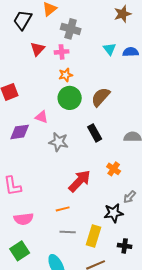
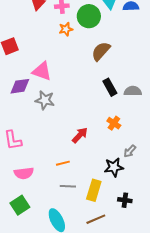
green circle: (70, 98) -> (89, 16), moved
pink triangle: (42, 117) -> (42, 71), size x1.5
black rectangle: (95, 133) -> (110, 87), moved
gray star: (59, 142) -> (45, 100), moved
red arrow: (80, 181) -> (80, 135), size x0.7

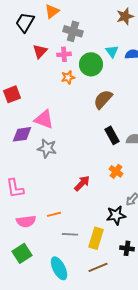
orange line: (63, 163) -> (54, 214), moved

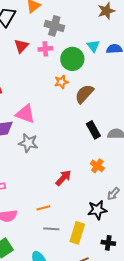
orange star: (68, 77) -> (61, 82), moved
orange line: (54, 214) -> (43, 208), moved

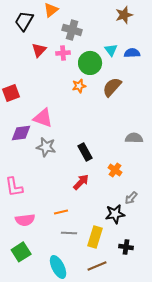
brown semicircle: (84, 94) -> (112, 87), moved
black rectangle: (93, 130) -> (85, 152), moved

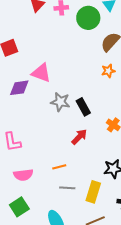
orange star: (79, 86) -> (108, 71), moved
gray star: (46, 147) -> (60, 102), moved

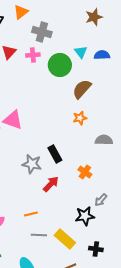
gray star: (60, 102) -> (32, 164), moved
yellow rectangle: (93, 192) -> (65, 239), turned -65

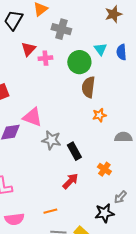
pink cross: (33, 55) -> (45, 58), moved
blue semicircle: (102, 55) -> (121, 52), turned -91
brown semicircle: (82, 89) -> (88, 87), moved, turned -35
gray star: (32, 164) -> (51, 140), moved

